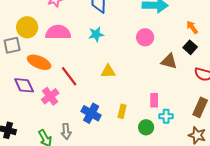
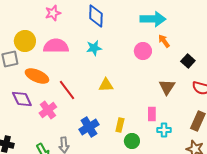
orange arrow: (192, 27) -> (164, 41), moved
brown triangle: (169, 61) -> (167, 87), moved, turned 48
blue cross: (91, 113) -> (89, 127), turned 30
green circle: (146, 127) -> (132, 141), moved

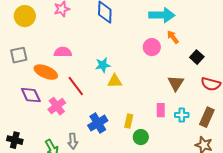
yellow circle: (25, 41) -> (25, 16), moved
pink semicircle: (56, 46) -> (63, 52), moved, size x0.7
cyan star: (94, 48) -> (103, 65), moved
cyan cross: (164, 130) -> (182, 115), moved

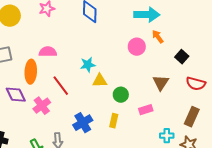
orange ellipse: (46, 72) -> (31, 72), turned 70
pink rectangle: (161, 110) -> (146, 110), turned 72
cyan cross: (182, 115) -> (167, 136), moved
green circle: (141, 137) -> (121, 95), moved

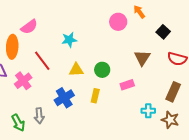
pink semicircle: (48, 52) -> (29, 27), turned 144
yellow triangle: (100, 81) -> (76, 70), moved

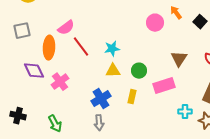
black square: (163, 32) -> (200, 22), moved
cyan star: (69, 40) -> (112, 49), moved
red line: (42, 61) -> (81, 47), moved
pink rectangle: (127, 85) -> (164, 86), size x1.5
gray arrow: (39, 116) -> (99, 123), moved

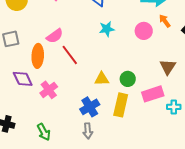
cyan star: (112, 49) -> (107, 29), moved
yellow rectangle: (132, 97) -> (121, 105), size x1.6
cyan cross: (185, 112) -> (174, 107), moved

